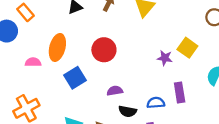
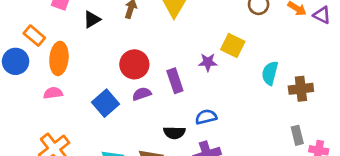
orange ellipse: (57, 47) -> (59, 58), moved
purple semicircle: (115, 91) -> (142, 94), moved
purple rectangle: (180, 93) -> (175, 81), moved

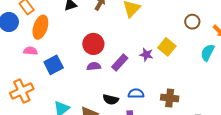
cyan semicircle: (270, 73) -> (208, 53), moved
purple rectangle: (175, 81) -> (120, 62), turned 48
brown cross: (301, 89) -> (170, 98), moved
blue square: (106, 103) -> (54, 65), moved

